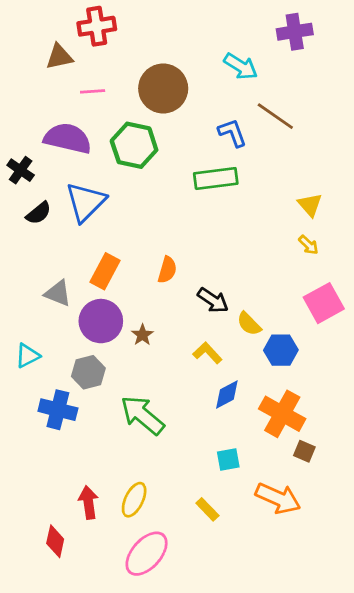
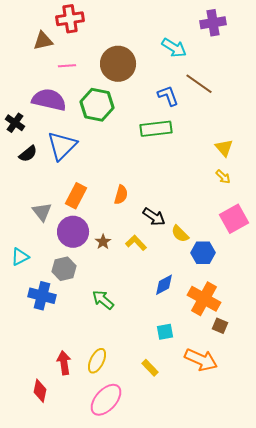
gray triangle: (58, 293) -> (42, 212), turned 30
yellow L-shape: (207, 353) -> (136, 243), moved
green arrow: (142, 415) -> (103, 300), size x0.7

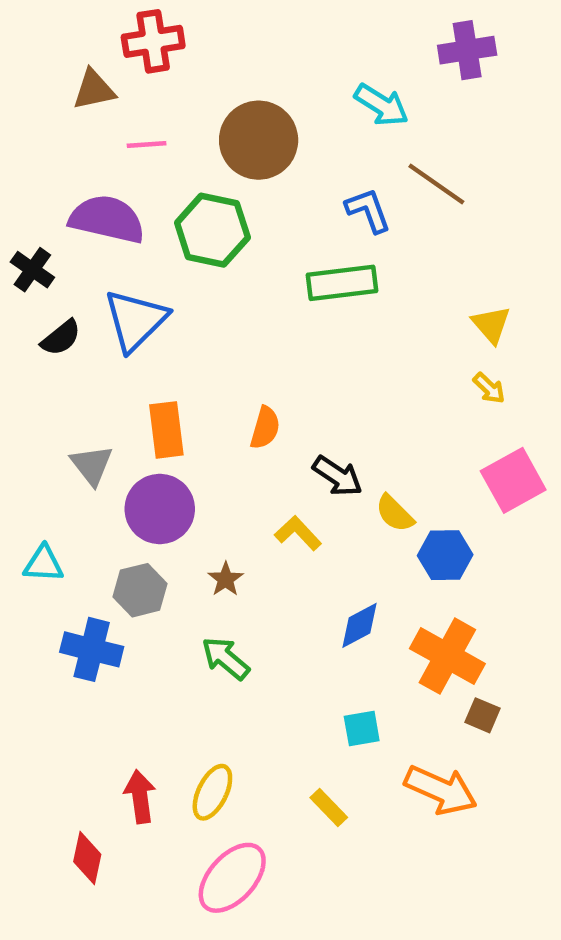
orange rectangle: (76, 196) -> (166, 430), turned -35
brown star: (103, 242) -> (226, 579), moved
cyan triangle: (20, 257) -> (43, 564), turned 30

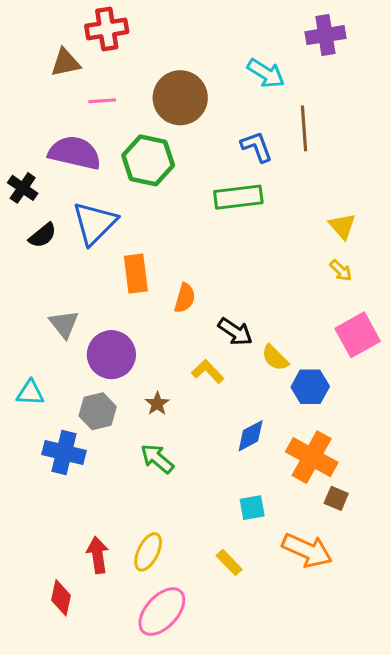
brown line: (436, 184) -> (304, 128), turned 51
orange rectangle: (166, 430) -> (136, 274), moved

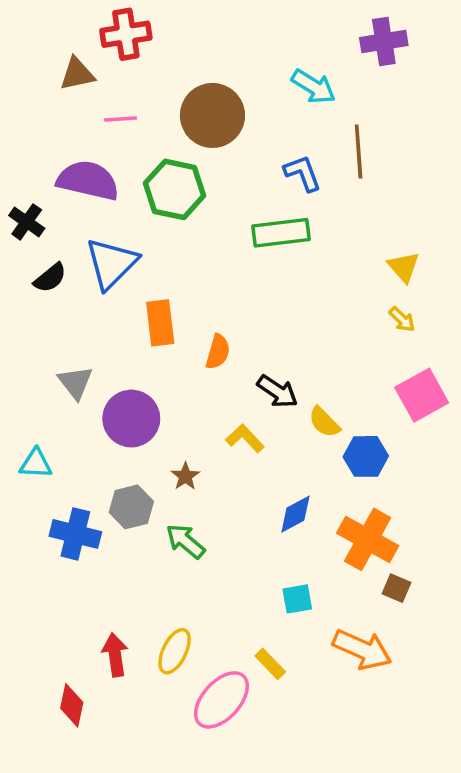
gray hexagon: (98, 411) -> (131, 507), moved
pink ellipse: (162, 612) -> (221, 700), moved

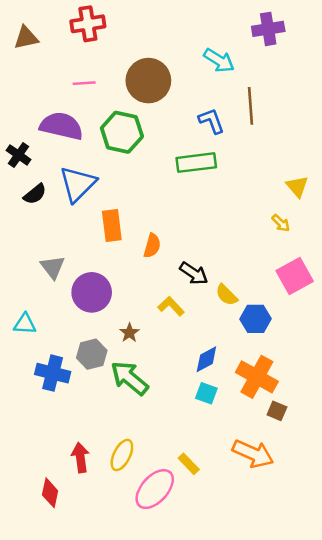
brown triangle: (77, 74) -> (26, 38), moved
yellow triangle: (404, 267) -> (297, 186), moved
green arrow: (185, 541) -> (129, 378), size x1.4
cyan square: (297, 599) -> (206, 393), moved, turned 30

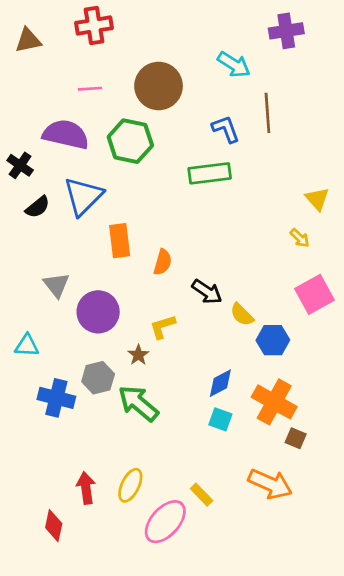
yellow L-shape: (171, 306) -> (163, 327), moved, turned -64

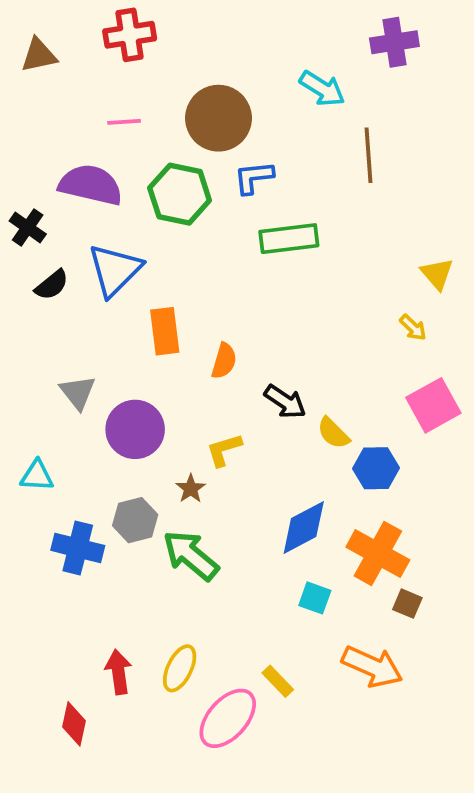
blue L-shape: (226, 129) -> (254, 177), moved, turned -76
blue diamond: (220, 383) -> (304, 528), size x1.4
cyan square: (220, 419) -> (315, 598), moved

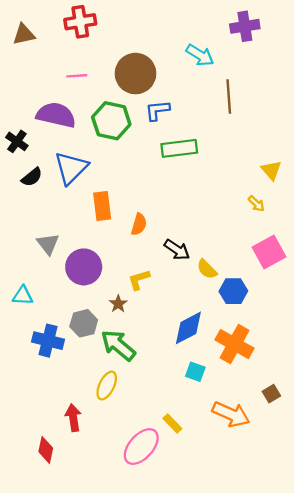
brown square: (407, 604) -> (271, 394), moved, turned 36
yellow ellipse: (180, 668) -> (107, 386), moved

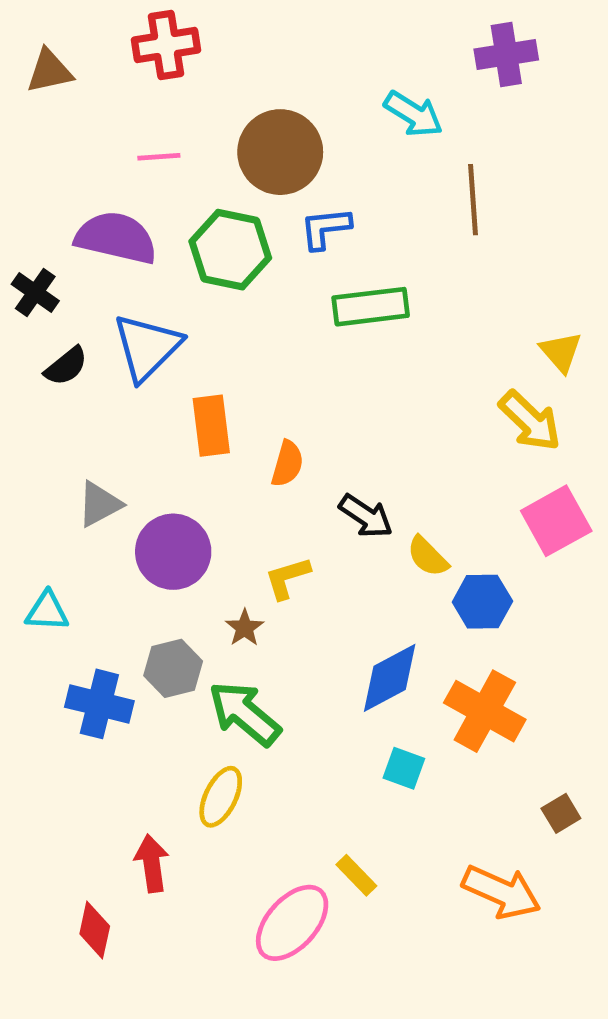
yellow arrow: (256, 204) -> (530, 421), size x1.8
gray triangle: (48, 244) -> (99, 504), turned 40
orange arrow: (231, 414) -> (501, 892), moved

